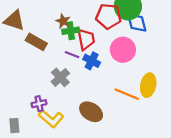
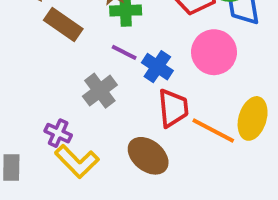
red trapezoid: (86, 39) -> (173, 108), moved
purple cross: (39, 104) -> (58, 133), turned 32

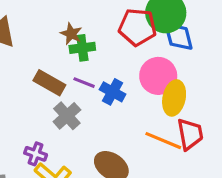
brown rectangle: (63, 24) -> (49, 83), moved
red trapezoid: (173, 108) -> (190, 134), moved
yellow ellipse: (253, 118) -> (174, 98), moved

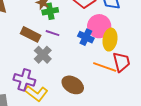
blue cross: (113, 92) -> (86, 37), moved
purple cross: (36, 154) -> (24, 80), size x1.5

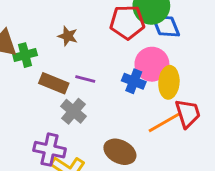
green cross: (50, 11) -> (25, 55), moved
orange line: (105, 67) -> (164, 122), turned -45

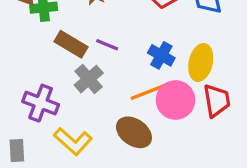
pink circle: (152, 64) -> (176, 100), moved
orange line: (164, 122) -> (149, 91), moved
purple cross: (50, 150) -> (41, 103), moved

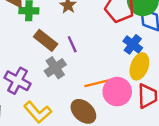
purple line: (107, 45) -> (72, 44), turned 35
blue cross: (161, 55) -> (133, 44), moved

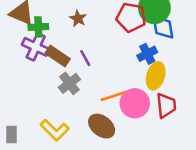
blue cross: (133, 44) -> (147, 54), turned 30
purple cross: (17, 81) -> (36, 47), moved

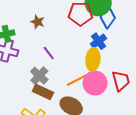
blue diamond: (163, 27) -> (108, 17), turned 55
brown rectangle: (58, 56) -> (43, 92), moved
yellow ellipse: (156, 76) -> (93, 59), moved

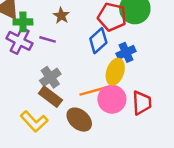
blue diamond: (108, 17) -> (98, 41), moved
purple line: (49, 53) -> (48, 39), moved, turned -48

